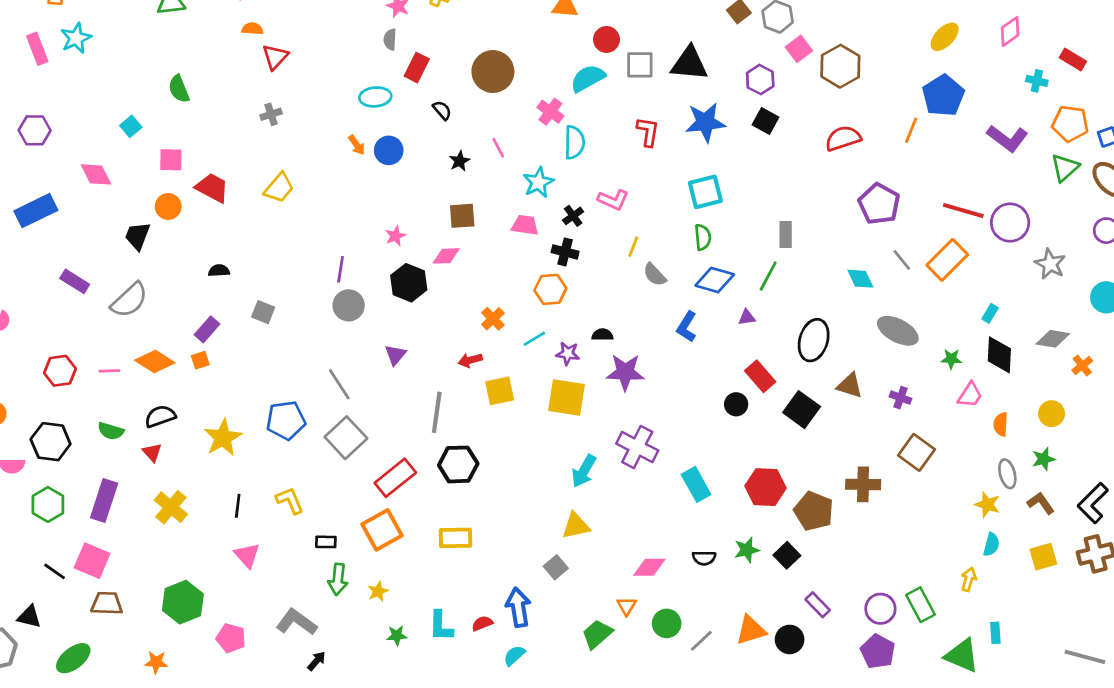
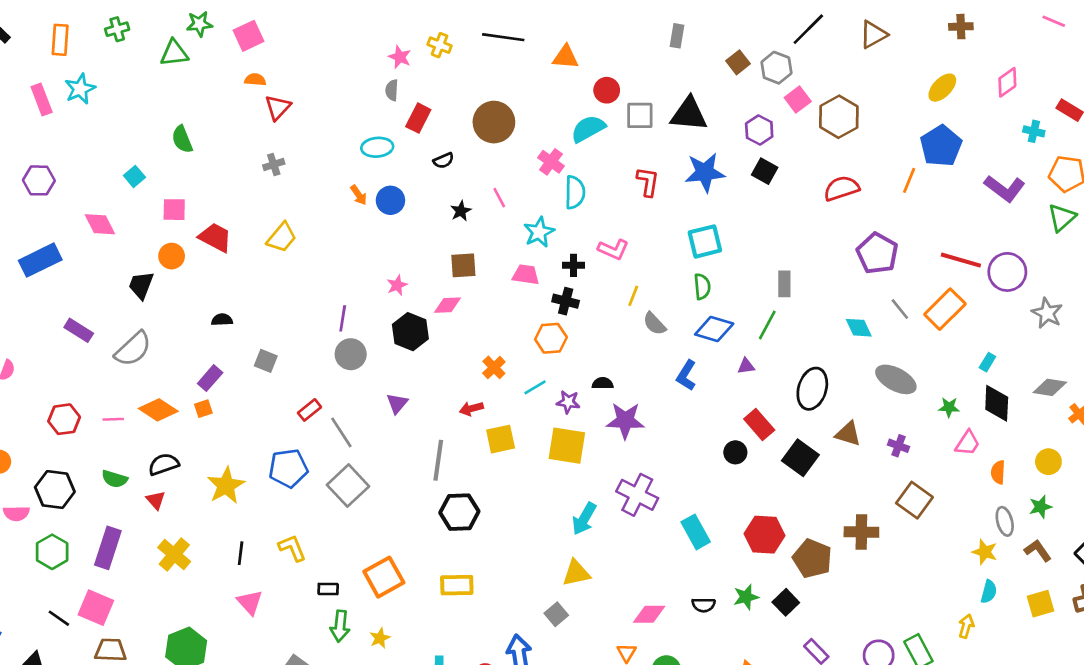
black semicircle: (442, 110) -> (444, 161), turned 108
black cross: (573, 216) -> (574, 265), turned 36
red rectangle: (395, 478) -> (310, 410), moved, size x0.6

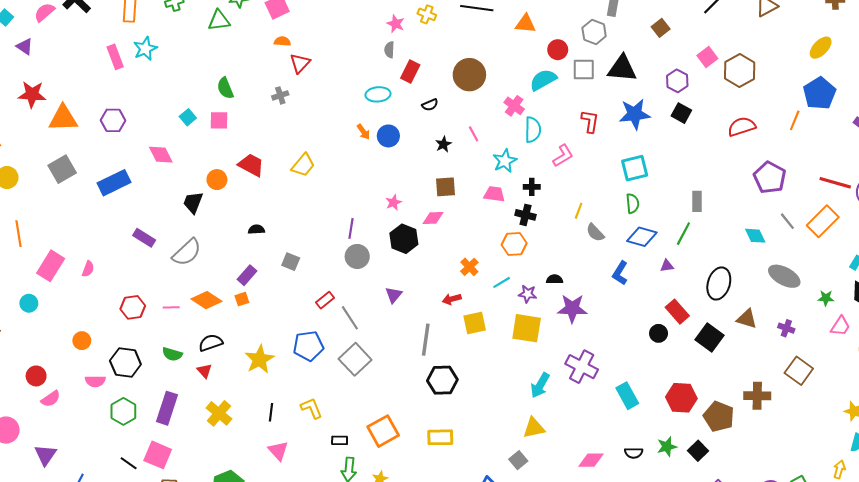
gray hexagon: (776, 68) -> (594, 32), moved
gray cross: (274, 164) -> (280, 95), moved
pink square: (174, 210) -> (219, 120), moved
pink L-shape: (613, 249) -> (563, 156), moved, turned -55

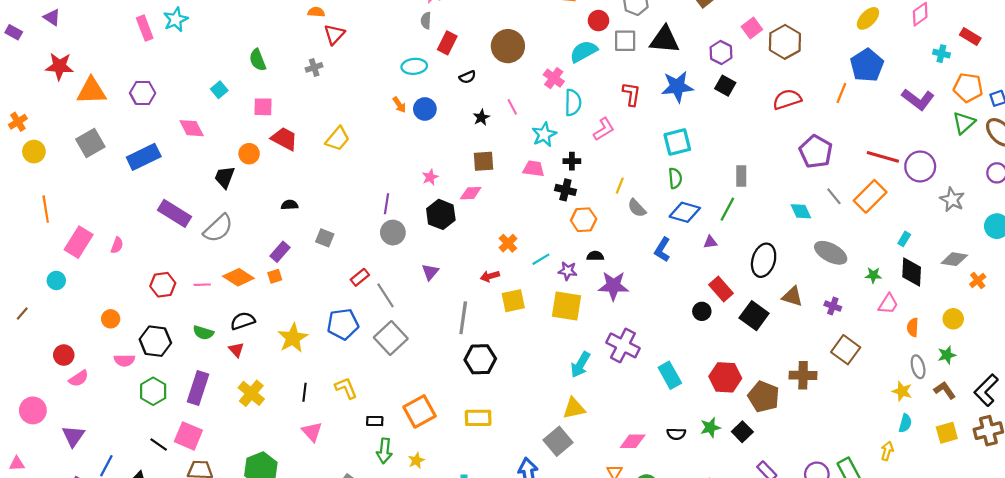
pink square: (219, 120) -> (263, 107), moved
purple rectangle: (144, 238) -> (175, 213), size x1.4
orange hexagon: (514, 244) -> (584, 220), moved
gray square: (518, 460) -> (558, 441), size x1.5

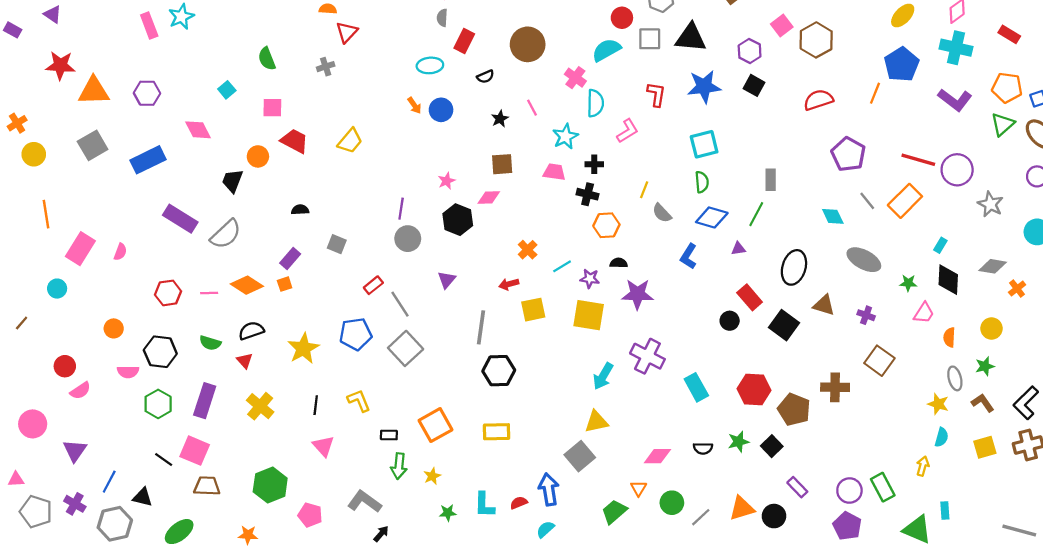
cyan cross: (941, 54) -> (956, 48), moved, size x1.8

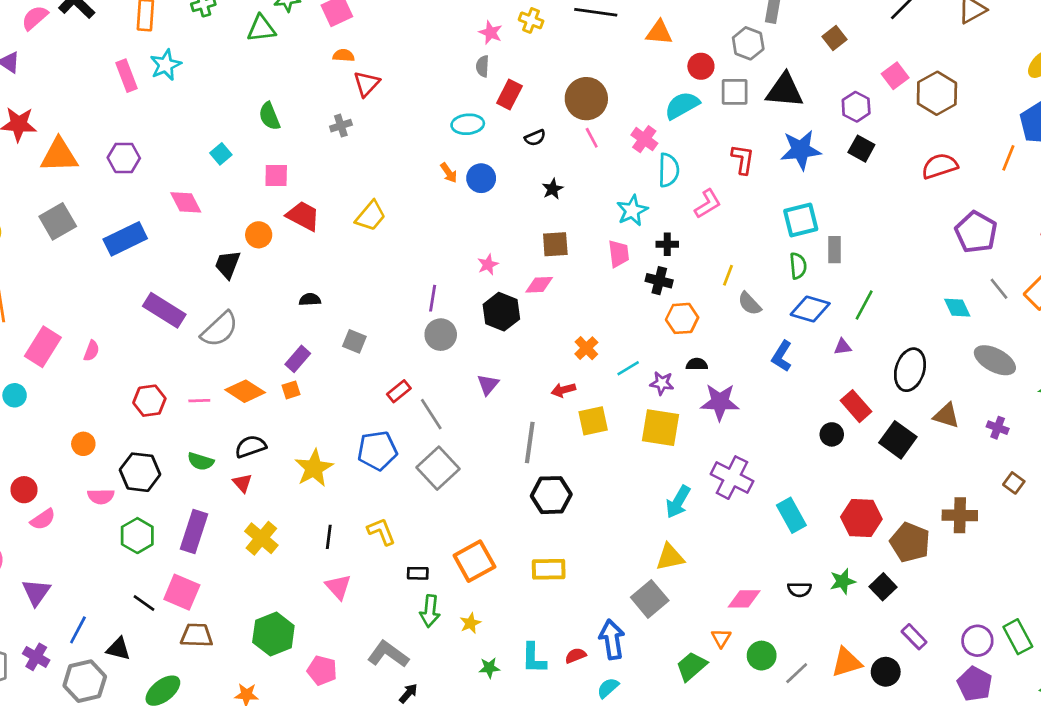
pink line: (532, 108) -> (592, 138), moved
pink trapezoid: (554, 172) -> (619, 254), turned 75
gray rectangle: (771, 180) -> (834, 250), moved
brown square: (879, 361) -> (1014, 483), size x0.6

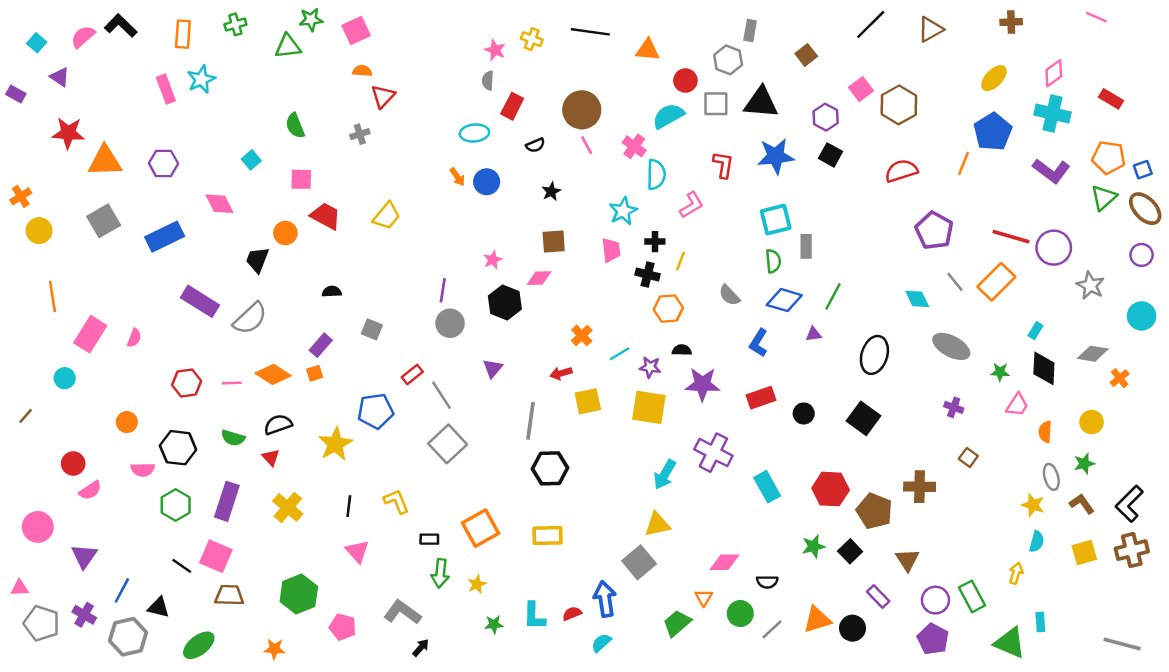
yellow line: (728, 275) -> (681, 261), moved
red rectangle: (856, 406) -> (761, 398), moved, turned -68
brown triangle: (946, 416) -> (907, 560), moved, turned 40
blue pentagon: (377, 451) -> (376, 411), moved
black semicircle: (799, 589) -> (767, 582), moved

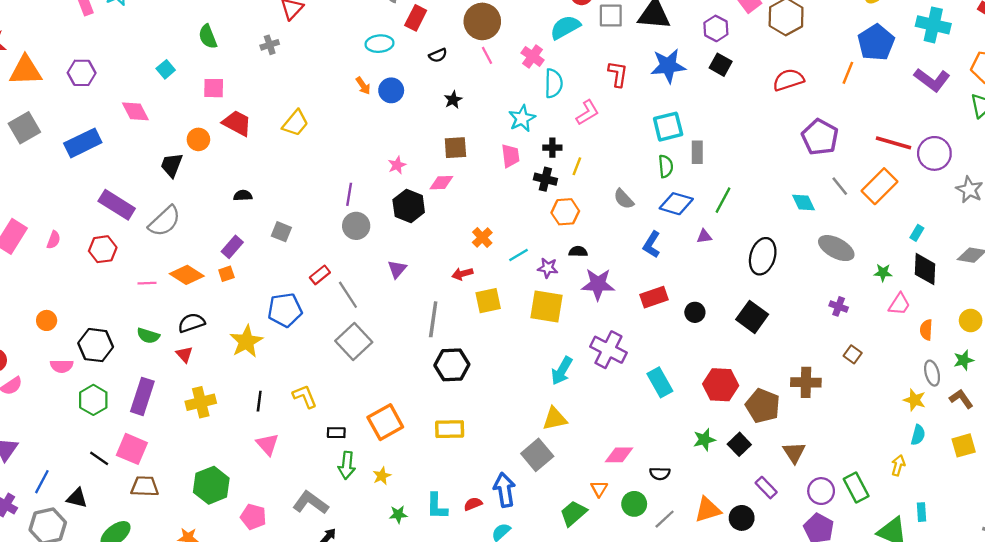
red hexagon: (187, 383) -> (103, 249), moved
yellow cross: (288, 507) -> (201, 402), turned 36

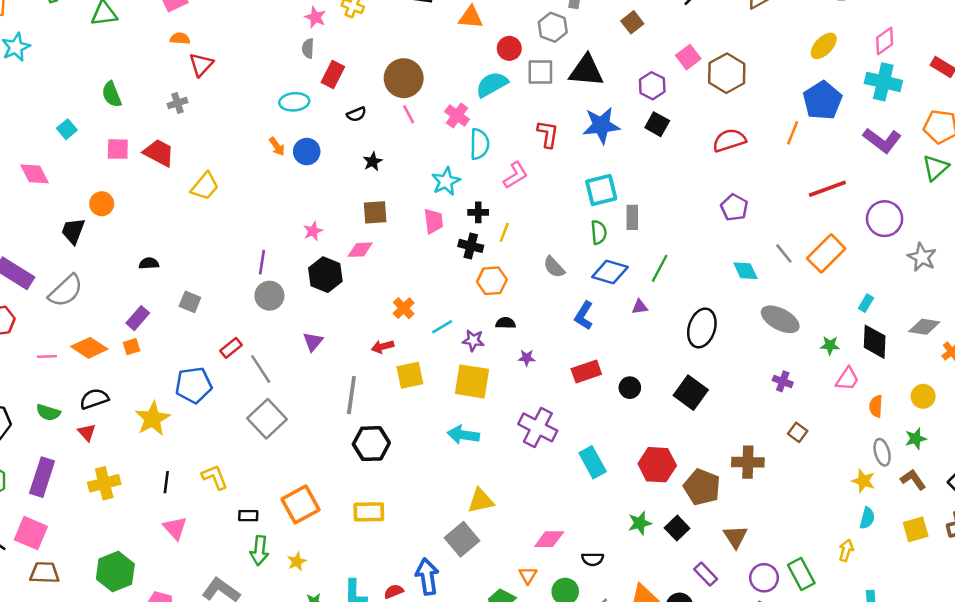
red trapezoid: (237, 123) -> (159, 153), moved
purple pentagon: (820, 137) -> (734, 207), moved, size x0.7
red line: (894, 143) -> (827, 189), moved, turned -36
purple star: (598, 284) -> (527, 358), size x0.5
cyan arrow: (562, 371) -> (463, 435), moved, turned 68

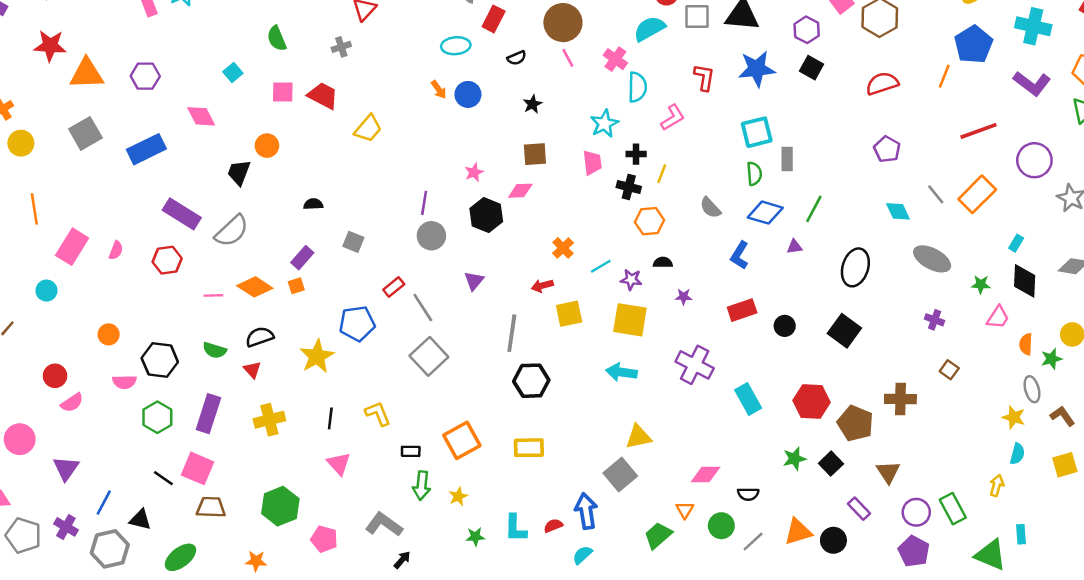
green star: (916, 439) -> (1051, 359), moved

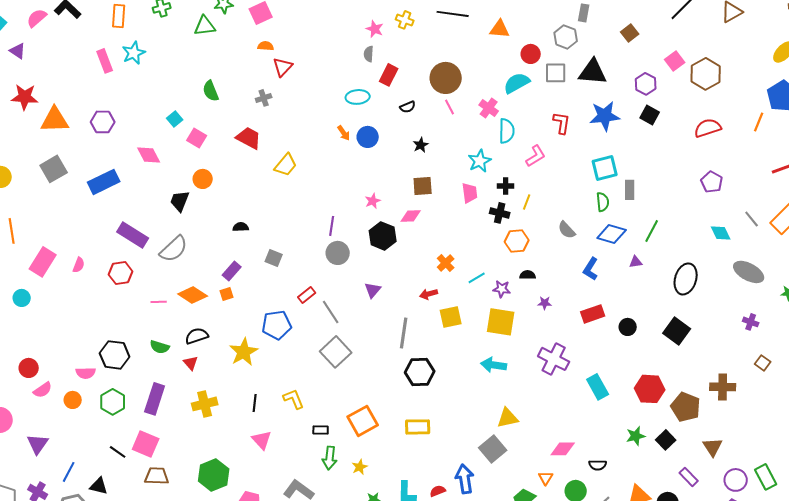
pink square: (283, 92) -> (197, 138), moved, turned 30
orange circle: (109, 334) -> (73, 400), moved

